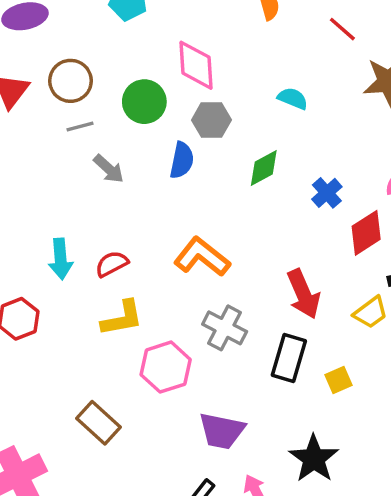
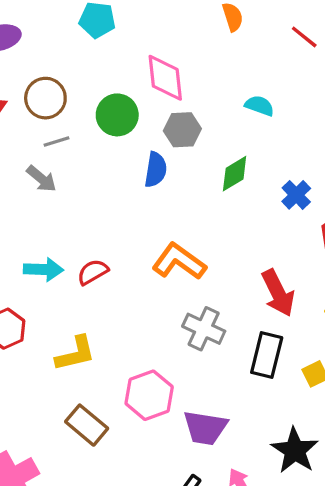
gray arrow: (109, 169) -> (41, 179), moved
cyan arrow: (61, 259) -> (43, 269), turned -81
yellow L-shape: (122, 318) -> (75, 354), moved
pink hexagon: (166, 367) -> (149, 395), moved

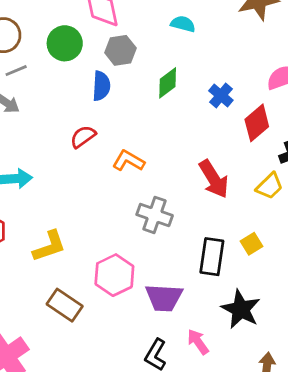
orange L-shape: (179, 262) -> (128, 161), size x0.7
red semicircle: (93, 272) -> (83, 137), moved
black rectangle: (267, 355) -> (212, 257), moved

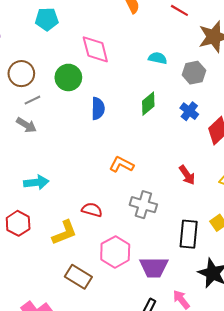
gray hexagon: (120, 50) -> (194, 73), moved
red semicircle: (83, 137) -> (92, 210), moved, turned 54
red arrow: (214, 179) -> (187, 175), size x0.7

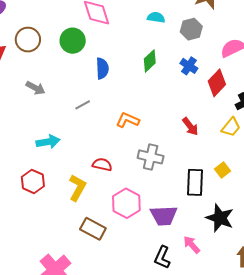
gray line: (32, 100) -> (83, 105), moved
yellow L-shape: (64, 233) -> (77, 188), turned -36

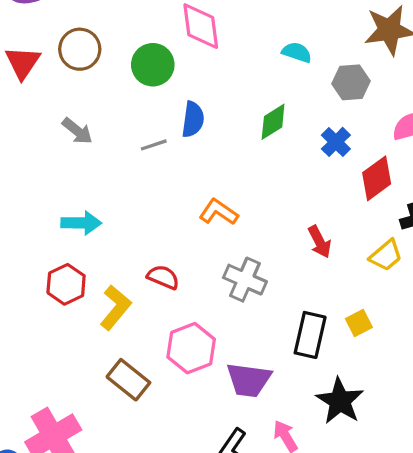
gray line: (83, 105) -> (154, 145), moved
red hexagon: (33, 181) -> (66, 284), moved

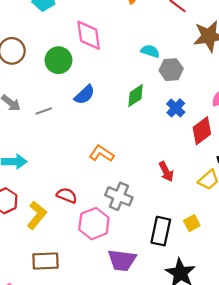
gray hexagon: (351, 82) -> (171, 70), moved
blue semicircle: (193, 119) -> (84, 95), turned 40
gray line: (154, 145) -> (44, 111), moved
pink hexagon: (191, 348) -> (94, 224), moved
brown rectangle: (128, 380) -> (45, 261), turned -40

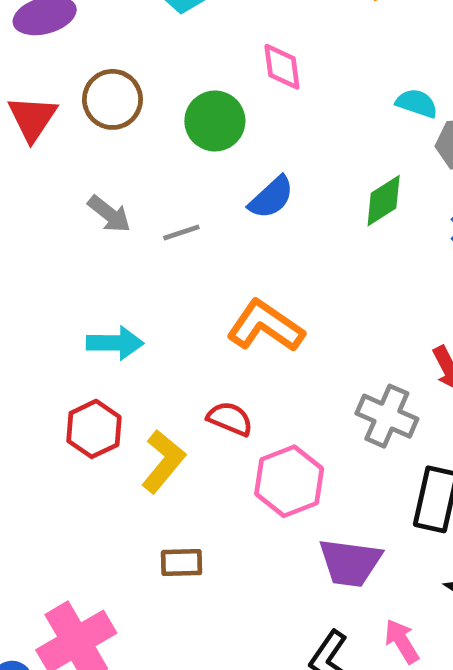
pink diamond: (89, 35) -> (282, 67), size x0.7
orange L-shape: (102, 153) -> (265, 326), moved, size x1.4
gray cross: (119, 196) -> (387, 416), moved
brown rectangle: (45, 261) -> (181, 563), size x0.7

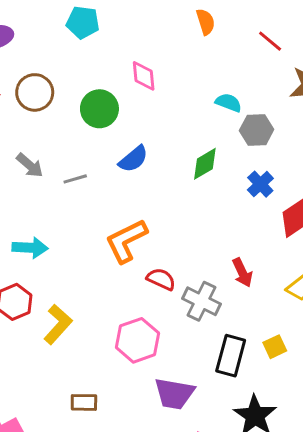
orange L-shape: (265, 326) -> (126, 241), turned -63
red semicircle: (230, 419) -> (161, 279), moved
brown rectangle: (181, 563) -> (84, 402), moved

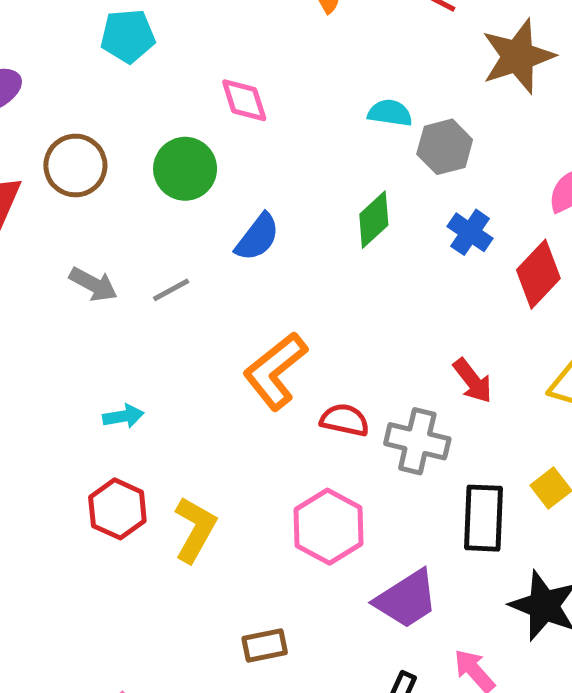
cyan arrow: (30, 248) -> (123, 416), size x0.7
purple trapezoid: (174, 394) -> (406, 599), turned -30

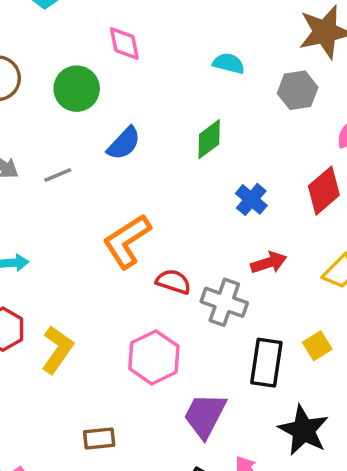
gray hexagon: (445, 147) -> (298, 90), moved
blue cross: (470, 232) -> (251, 199), moved
red arrow: (473, 381) -> (269, 263), turned -76
purple trapezoid: (406, 599) -> (205, 415), turned 144

